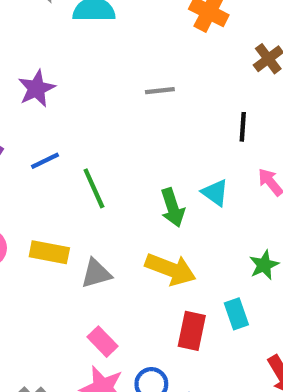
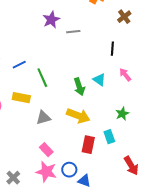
purple star: (37, 88) -> (51, 20), moved
yellow rectangle: (49, 252) -> (21, 98), moved

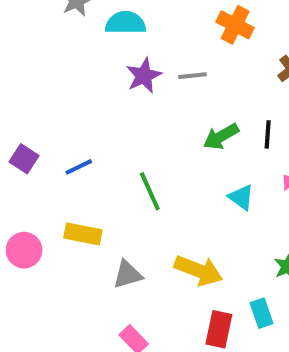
gray line: (73, 32) -> (192, 76), moved
green line: (42, 78) -> (150, 191), moved
green arrow: (79, 87) -> (221, 136), moved, turned 78

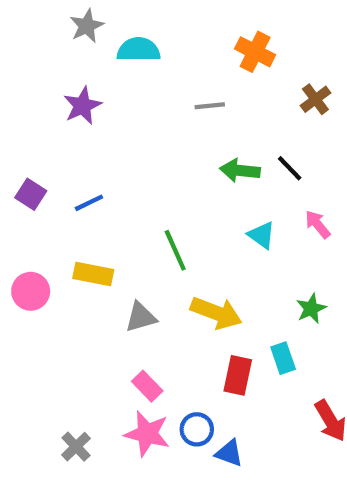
purple star: (144, 76) -> (82, 106), moved
black line: (268, 134) -> (290, 168), turned -48
green arrow: (221, 136) -> (240, 170), turned 36
green line: (150, 191) -> (175, 250), moved

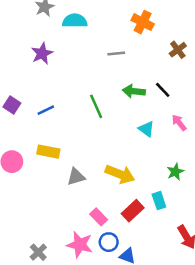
green line: (175, 250) -> (96, 106), moved
red rectangle: (238, 375) -> (133, 211), turned 35
pink rectangle: (147, 386) -> (99, 217), moved

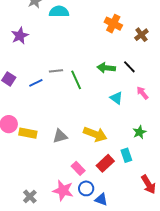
orange cross: (143, 22) -> (113, 24), moved
purple star: (42, 53) -> (20, 36), moved
gray line: (116, 53) -> (56, 71), moved
yellow rectangle: (48, 152) -> (28, 133), moved

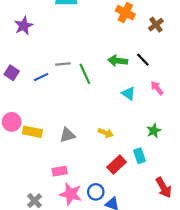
yellow arrow: (95, 134) -> (106, 133), size x0.6
pink rectangle: (78, 168) -> (60, 171), moved, turned -56

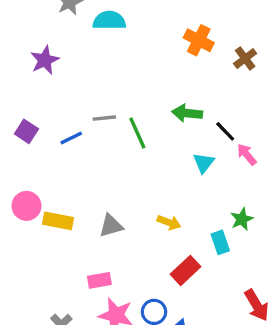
black line: (143, 60) -> (225, 131), moved
cyan triangle: (129, 93) -> (204, 163), turned 32
cyan rectangle: (140, 156) -> (220, 242), moved

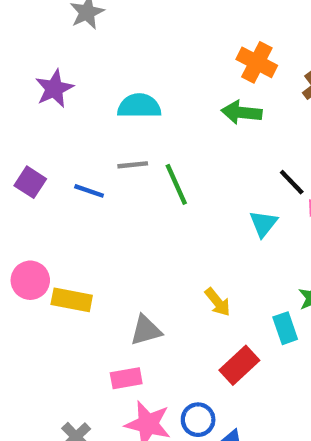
cyan semicircle: (109, 20) -> (139, 106), moved
green arrow: (187, 113) -> (242, 112), moved
blue line: (71, 138) -> (89, 191), turned 45
yellow arrow: (169, 222) -> (218, 302), turned 30
gray triangle: (111, 226) -> (146, 330), moved

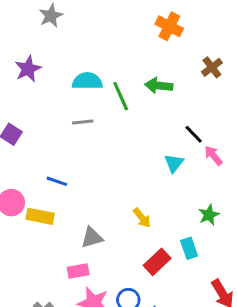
orange cross: (257, 62) -> (169, 26), moved
green line: (176, 184) -> (121, 96), moved
blue line: (89, 191) -> (57, 181), moved
cyan rectangle: (285, 328) -> (189, 248), moved

